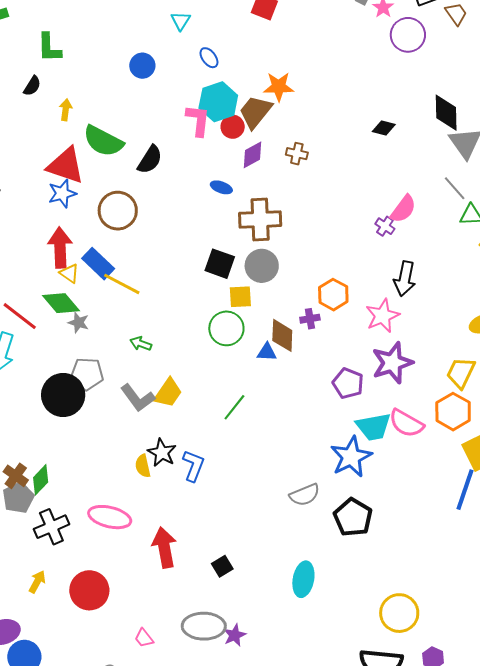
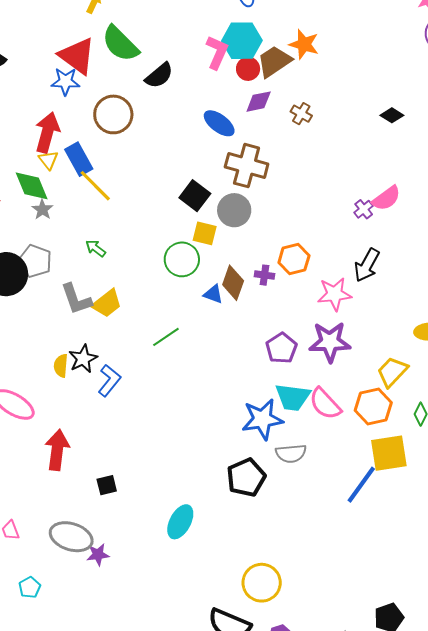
blue ellipse: (221, 187) -> (219, 123), size x1.5
gray semicircle: (305, 495) -> (291, 453), moved

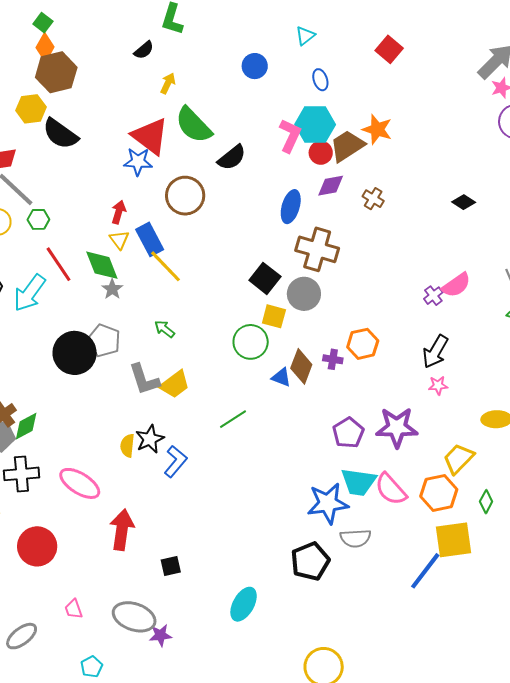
blue ellipse: (219, 123) -> (291, 207), turned 68
red arrow: (47, 132) -> (119, 212), size x0.6
pink star: (335, 294) -> (438, 385), moved, size x0.6

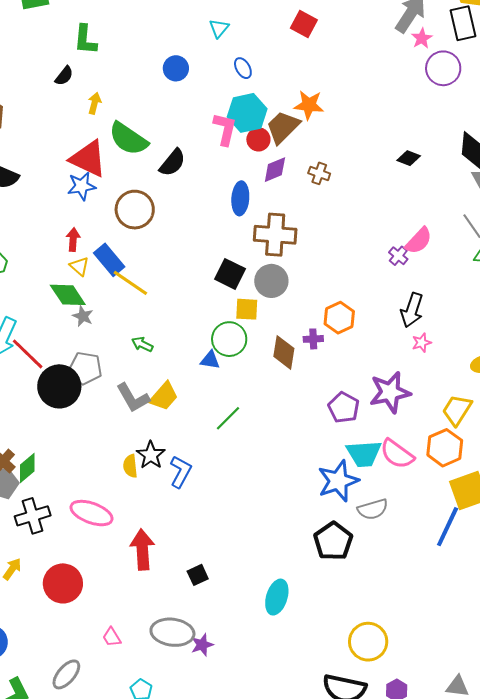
red line: (59, 264) -> (28, 354), moved
blue triangle: (281, 377) -> (210, 360), moved

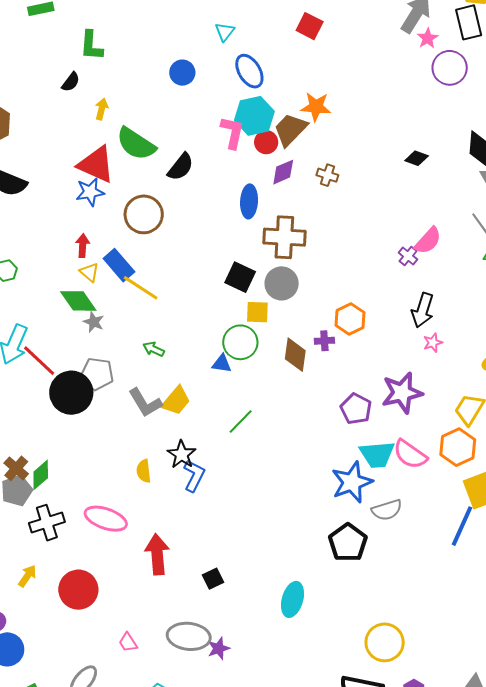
blue ellipse: (243, 68) -> (249, 71), size x1.6
black star: (151, 455) -> (182, 454), moved

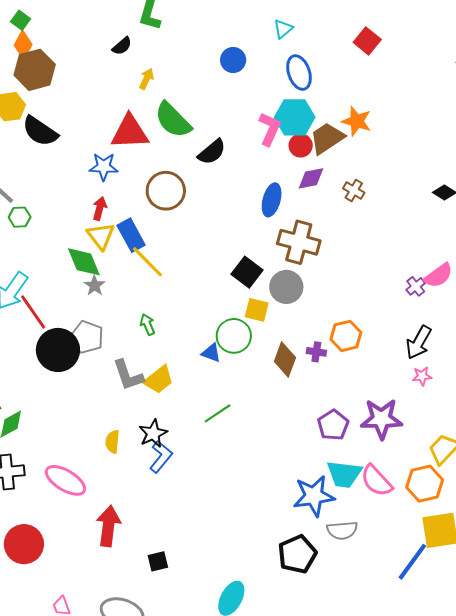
red triangle: (96, 164) -> (130, 132), turned -39
blue star: (90, 192) -> (104, 167), moved
yellow triangle: (89, 272) -> (101, 236), size x1.4
green arrow: (154, 349) -> (148, 324), turned 30

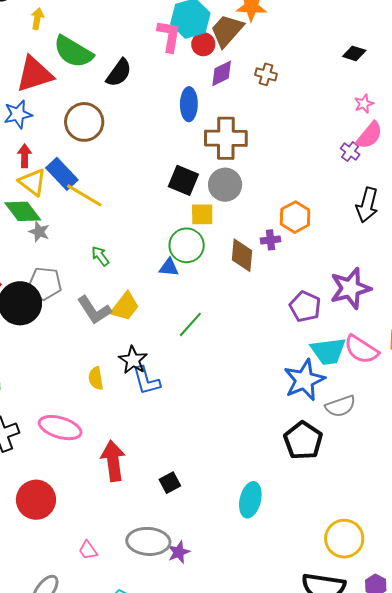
pink star: (422, 376) -> (364, 104), moved
blue L-shape: (161, 457) -> (146, 381), turned 140

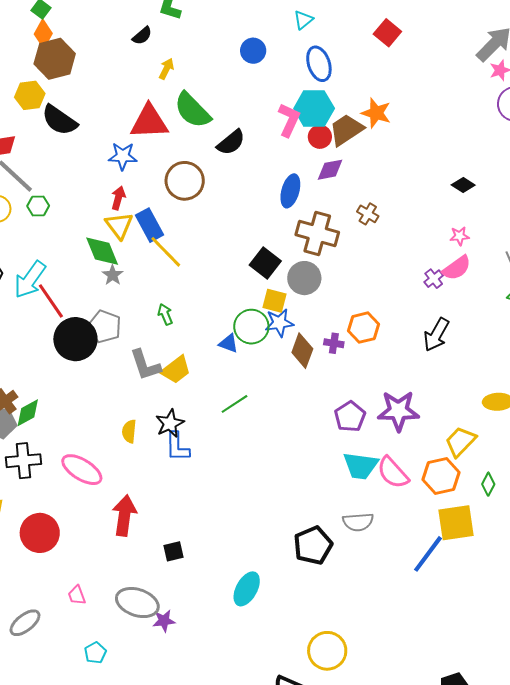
brown cross: (266, 74) -> (368, 214), moved
blue star: (304, 380) -> (279, 323), moved, size x0.7

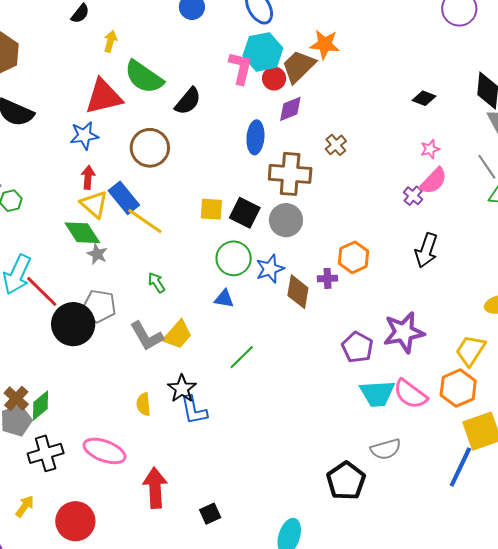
brown cross: (368, 214) -> (336, 145), turned 30
yellow square: (275, 301) -> (211, 209), moved
green circle: (251, 327) -> (234, 258), moved

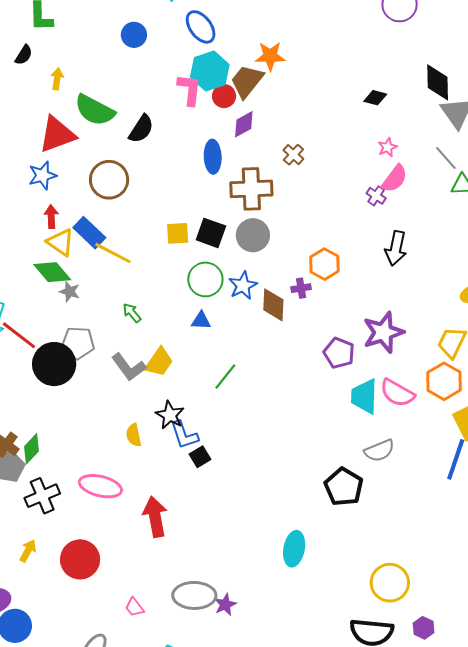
cyan trapezoid: (377, 393) -> (364, 396), turned 102
black square: (210, 514) -> (200, 457), moved

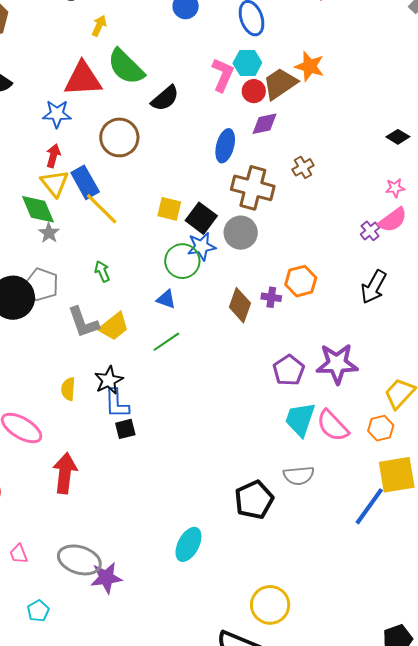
cyan hexagon: (210, 71) -> (247, 63), size x0.7
blue star: (243, 286) -> (201, 246), moved
green line: (225, 377) -> (166, 342), moved
orange hexagon: (444, 381) -> (381, 428), size x0.7
purple star: (225, 605) -> (106, 578), size x1.4

